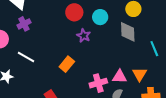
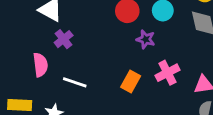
pink cross: (98, 83) -> (167, 73), moved

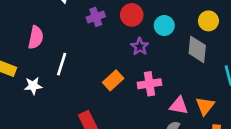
purple cross: (64, 39) -> (96, 17), moved
white line: (75, 82) -> (62, 64), turned 70

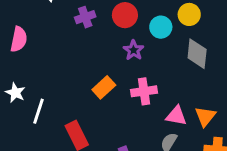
yellow circle: (208, 21) -> (189, 14), moved
white line: (62, 64) -> (39, 111), moved
white star: (33, 86) -> (15, 93), turned 30

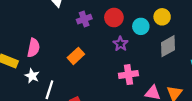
pink semicircle: (19, 39) -> (34, 48), moved
gray diamond: (197, 54) -> (168, 46), turned 55
orange rectangle: (104, 87) -> (76, 56), moved

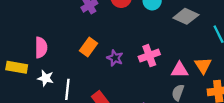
purple star: (120, 44) -> (115, 58), moved
gray diamond: (168, 46) -> (186, 16), turned 65

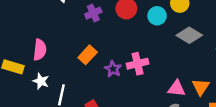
pink cross: (149, 56) -> (138, 64), moved

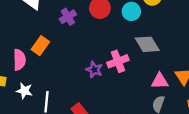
gray diamond: (189, 35) -> (147, 44), moved, turned 35
orange rectangle: (88, 55) -> (40, 46), moved

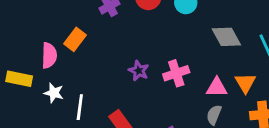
gray diamond: (147, 44) -> (226, 37), moved
pink cross: (118, 61) -> (176, 73), moved

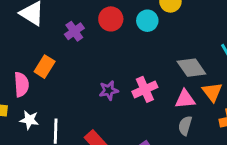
gray diamond: (226, 37) -> (191, 68), moved
purple star: (139, 71) -> (109, 90), turned -30

